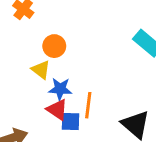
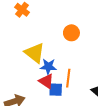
orange circle: (54, 46) -> (71, 33), moved
yellow triangle: (41, 70) -> (35, 53), size x1.5

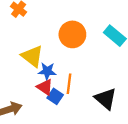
orange circle: (71, 33) -> (72, 34), size x1.5
blue square: (56, 90) -> (55, 96), turned 32

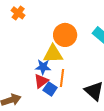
yellow triangle: (32, 56) -> (53, 54), moved, turned -40
red triangle: (45, 87) -> (41, 81), turned 49

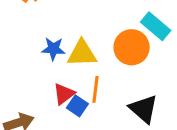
orange circle: (65, 35) -> (132, 47), moved
blue star: (43, 67) -> (53, 49), moved

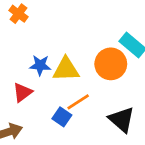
orange line: (95, 89) -> (78, 102), turned 50
red triangle: (64, 94) -> (22, 92), moved

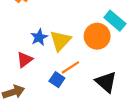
blue star: (40, 65) -> (39, 37), turned -30
yellow triangle: (66, 69) -> (60, 41), turned -45

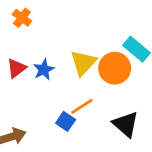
yellow triangle: (60, 41) -> (83, 63), moved
red triangle: (25, 60) -> (16, 68), moved

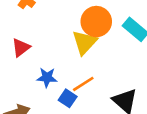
orange circle: (115, 68) -> (96, 22), moved
blue star: (44, 70) -> (47, 77), moved, turned 30

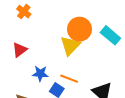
orange line: (83, 84) -> (69, 79), turned 54

